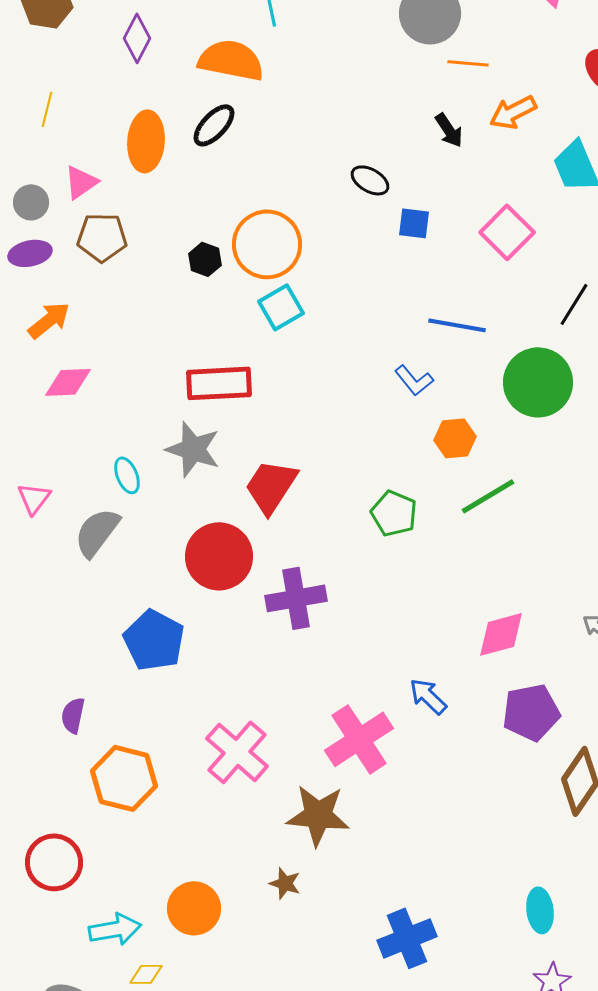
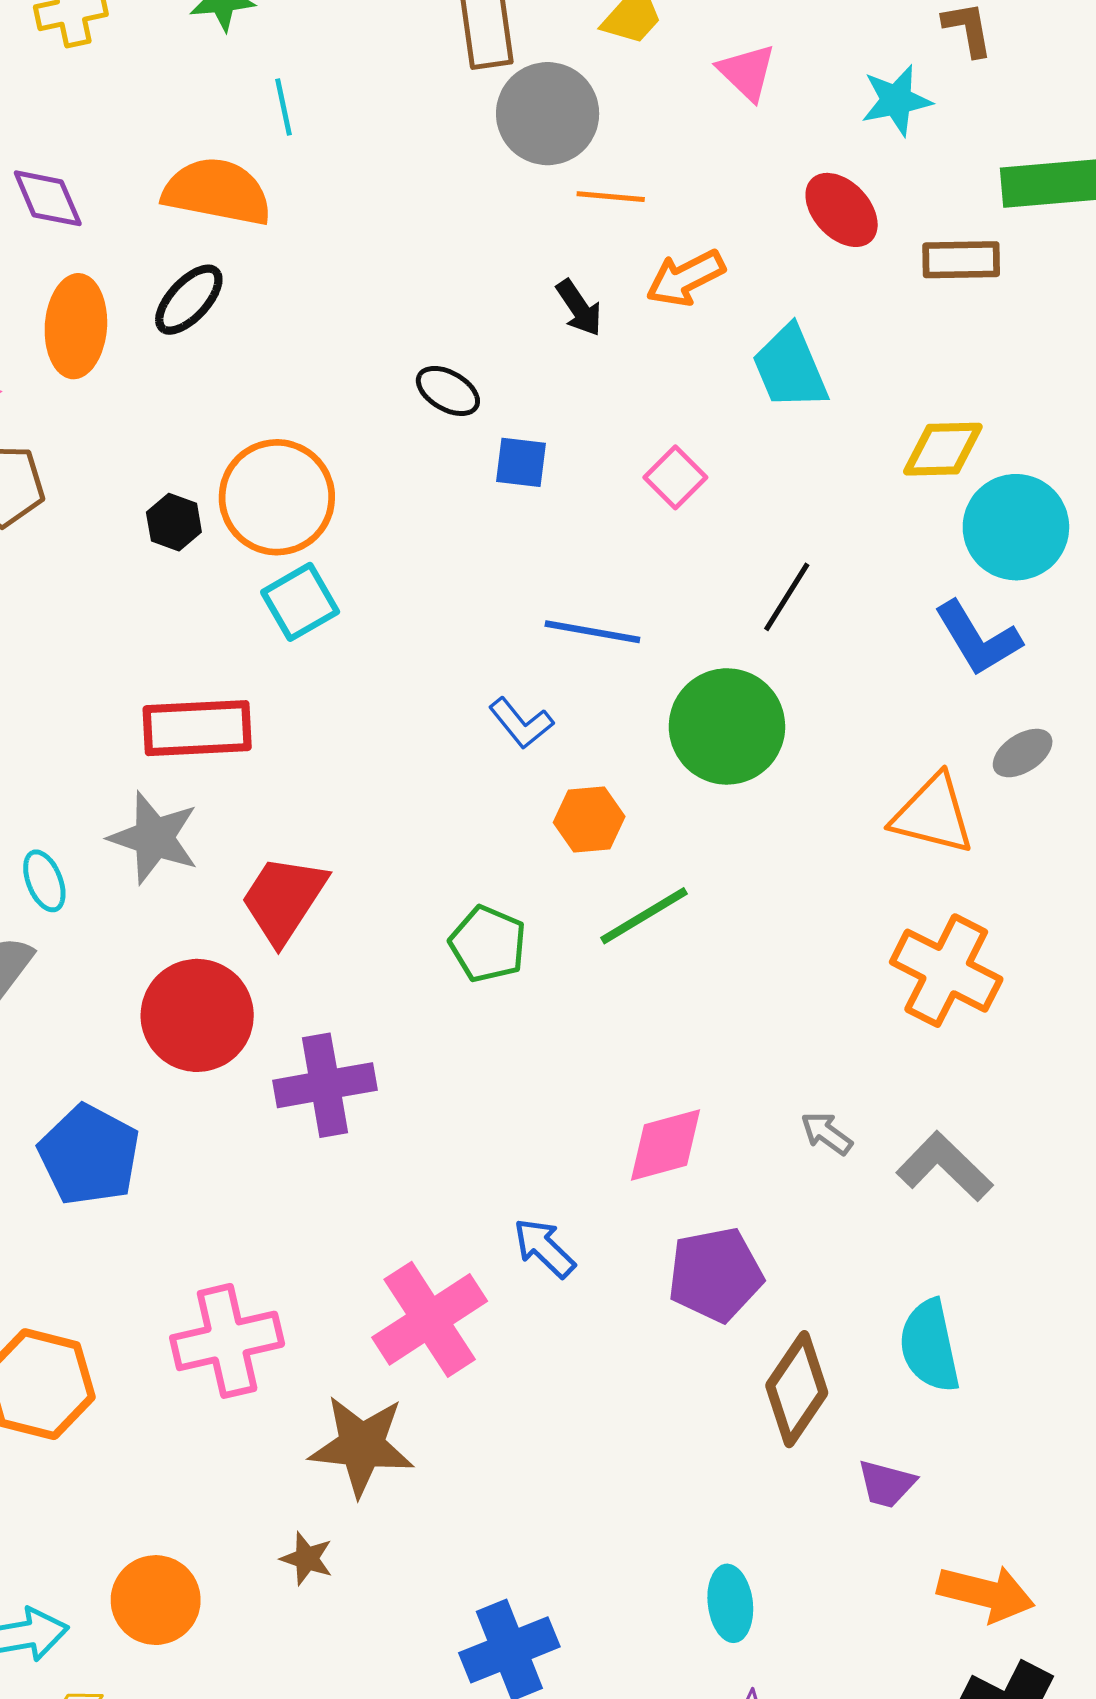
purple diamond: (137, 38) -> (48, 198), moved, turned -51
pink square: (507, 232) -> (675, 477), size x0.7
pink cross: (237, 752) -> (227, 1341), turned 36

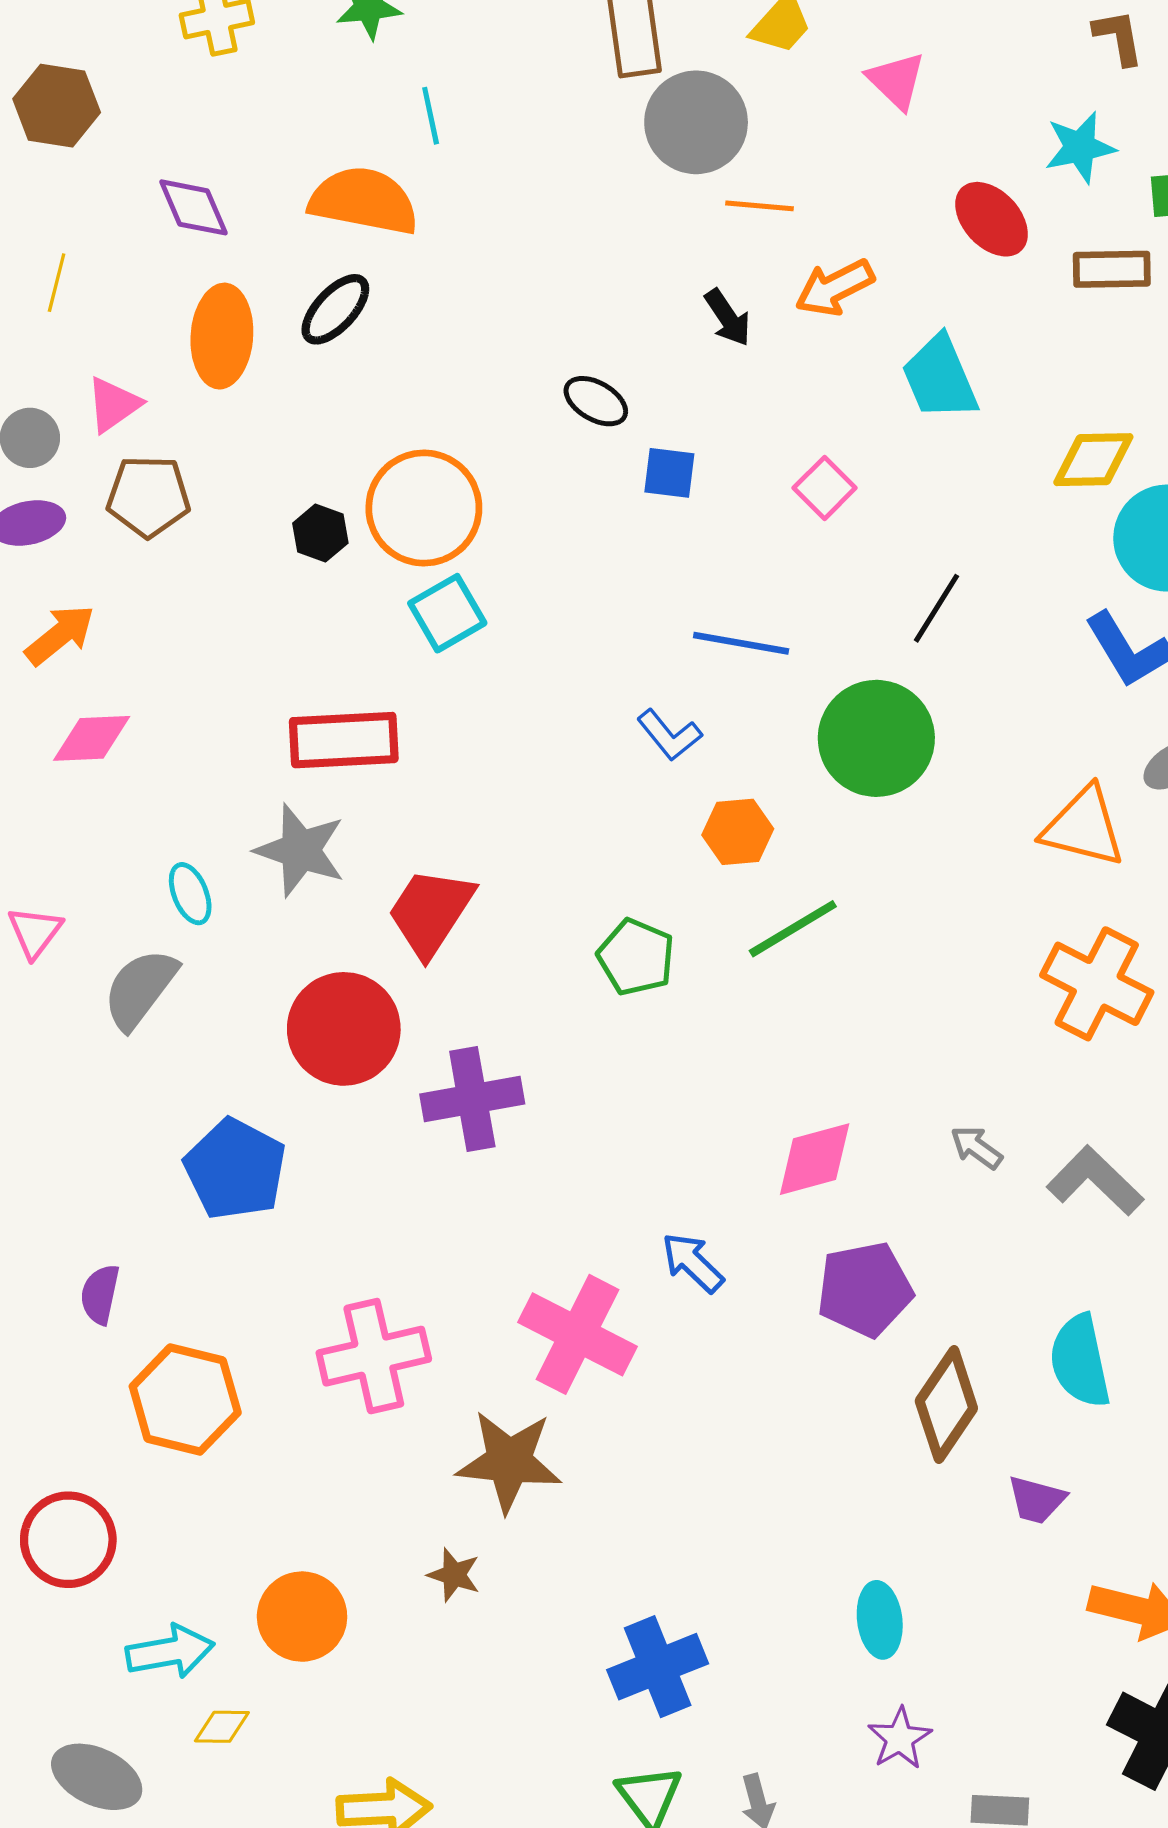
cyan star: (896, 100) -> (1080, 147), moved
pink cross: (430, 1319) -> (577, 1334), turned -30

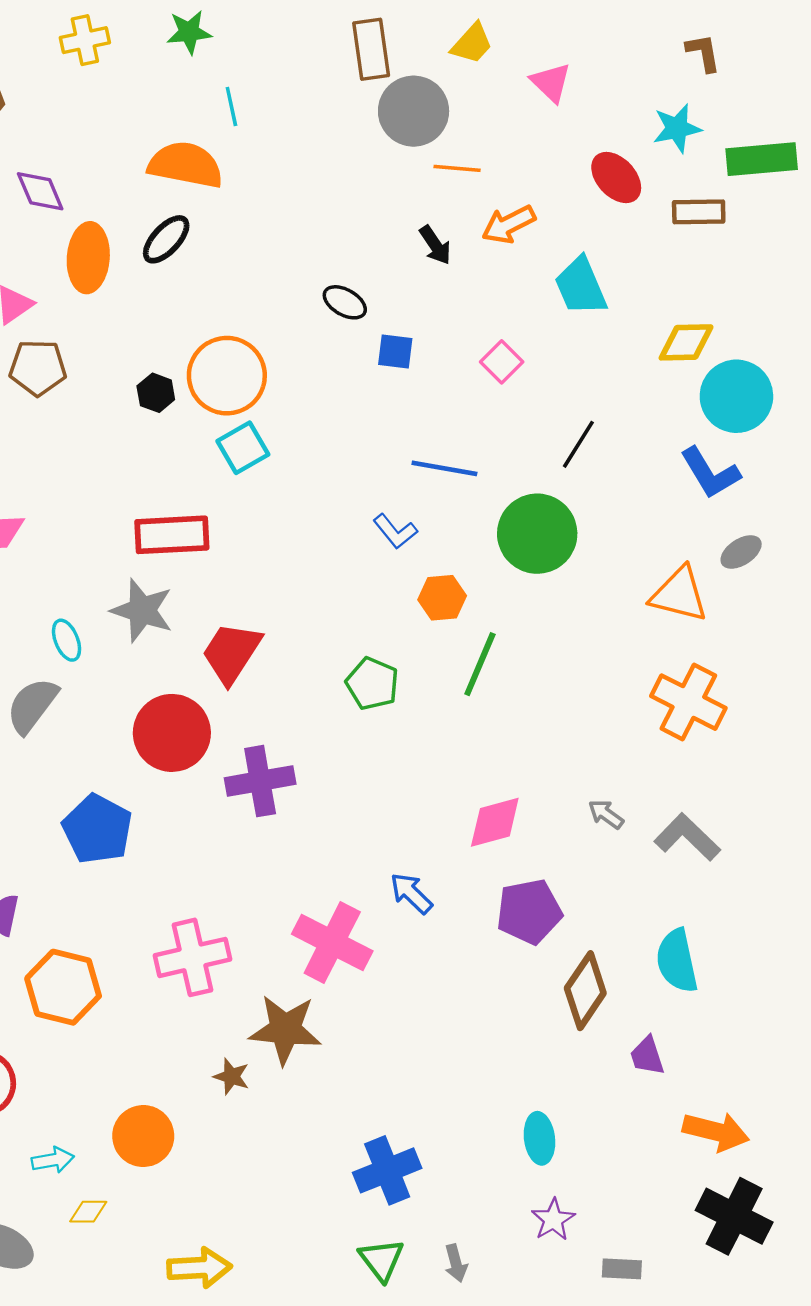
purple diamond: (194, 207) -> (40, 191), moved
green line: (793, 929) -> (480, 664), turned -36
purple trapezoid: (1037, 1500) -> (647, 1056), turned 57
brown star: (454, 1575) -> (231, 1076), moved
cyan arrow: (170, 1652) -> (53, 1160), size x0.7

